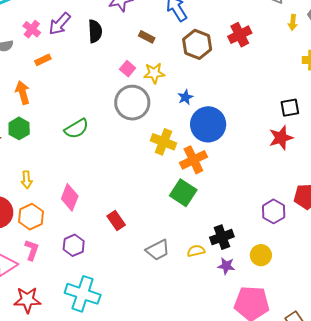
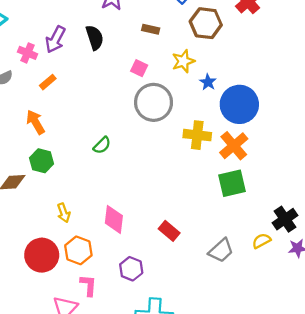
yellow star: (154, 73) -> (183, 61), moved
green semicircle: (76, 129) -> (102, 145), size x0.7
green square: (183, 193) -> (232, 183), turned -32

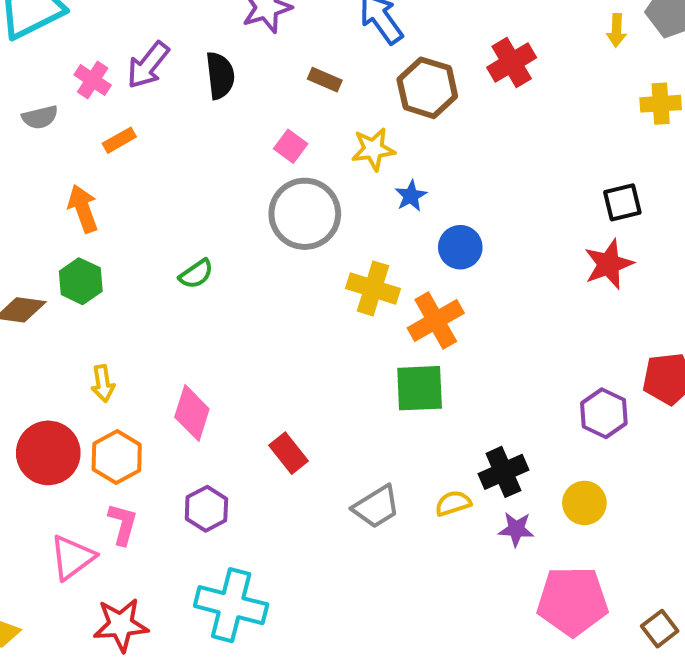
blue circle: (239, 104) -> (460, 247), size x0.6

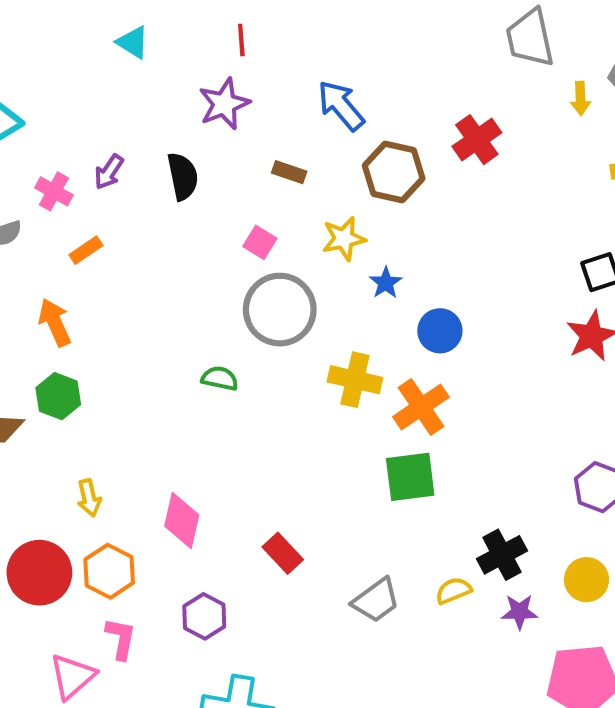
purple arrow: (148, 65) -> (109, 172), size x0.7
green semicircle: (196, 274) -> (220, 378), moved, turned -129

